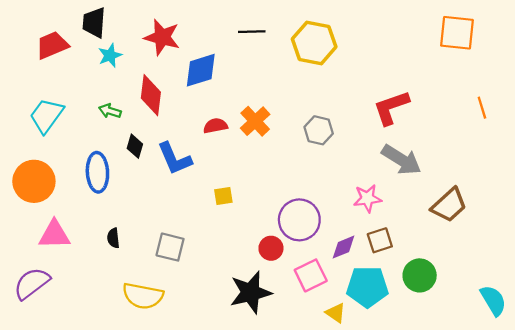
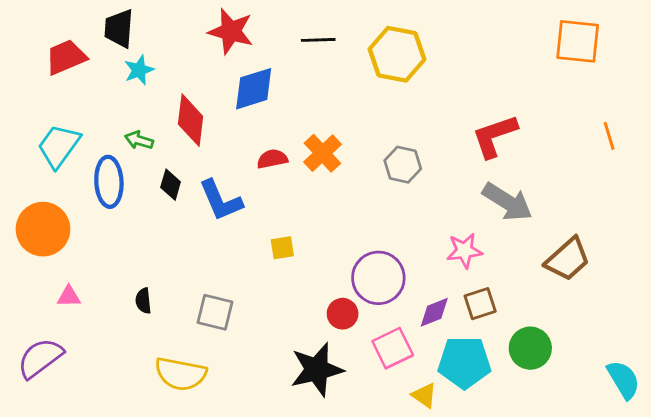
red star: (162, 37) -> (231, 31), moved
blue ellipse: (97, 172) -> (109, 182), moved
pink triangle: (54, 235) -> (69, 296), size x0.6

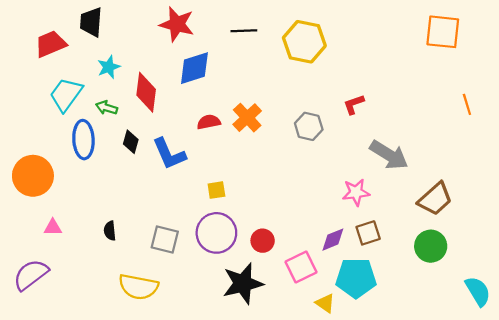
cyan star: (139, 70) -> (109, 67), moved
red L-shape: (494, 136) -> (354, 104), moved, size x0.6
cyan trapezoid: (59, 146) -> (66, 95), moved
purple circle: (378, 278) -> (216, 233), moved
green circle: (530, 348) -> (431, 246), moved

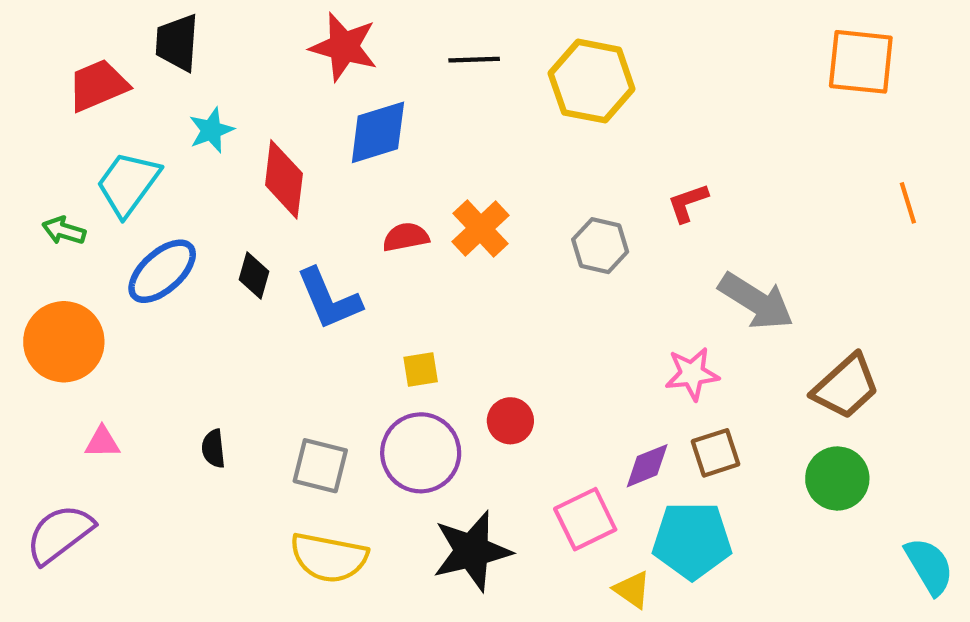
green arrow: (107, 108) -> (64, 231), moved
blue ellipse: (83, 140) -> (162, 271), turned 51
red circle: (263, 241) -> (510, 421), moved
yellow semicircle: (138, 287) -> (329, 558), moved

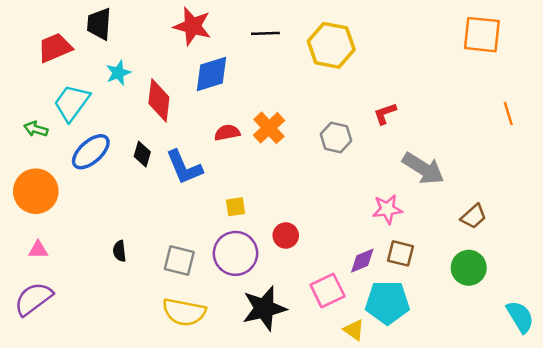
brown trapezoid: (846, 387) -> (473, 216), size x0.7
pink triangle: (102, 442) -> (38, 250), moved
brown square: (716, 453) -> (401, 253), turned 32

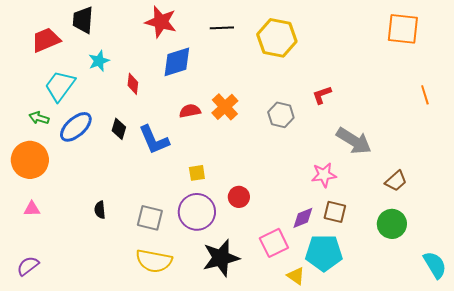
red diamond: (159, 100) -> (133, 84), size x0.6
green arrow: (36, 129) -> (39, 118), moved
purple semicircle: (33, 299) -> (28, 266), moved, size x0.7

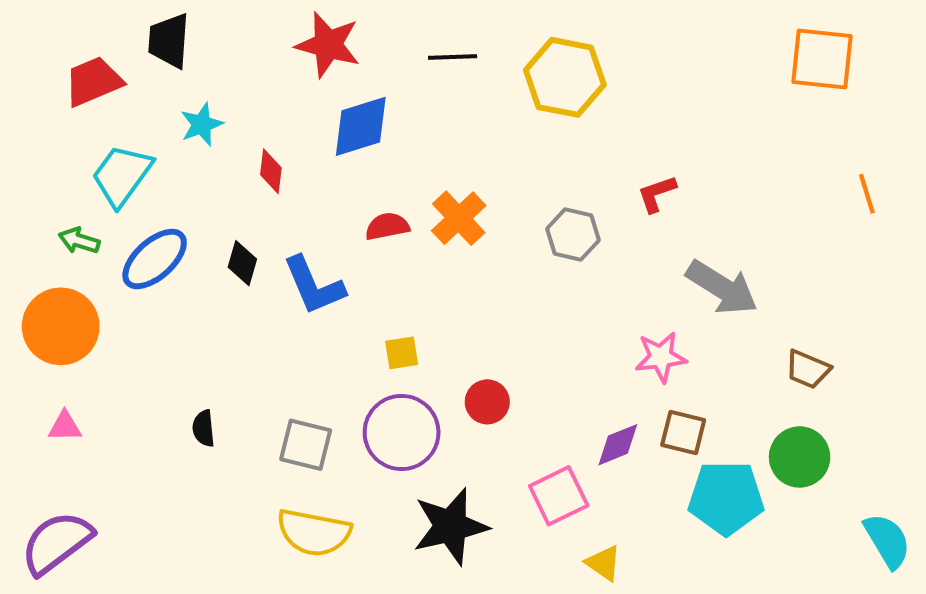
brown trapezoid: (396, 181) -> (808, 369), turned 65
cyan pentagon: (324, 253) -> (726, 498), moved
purple semicircle: (28, 266) -> (57, 543), size x1.6

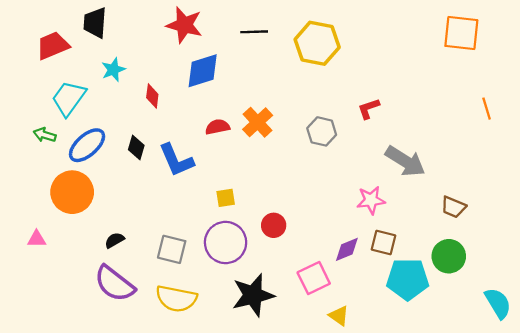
orange circle: (61, 326) -> (72, 192), moved
black semicircle: (204, 428) -> (114, 240), turned 66
purple semicircle: (57, 543) -> (114, 284), moved, turned -105

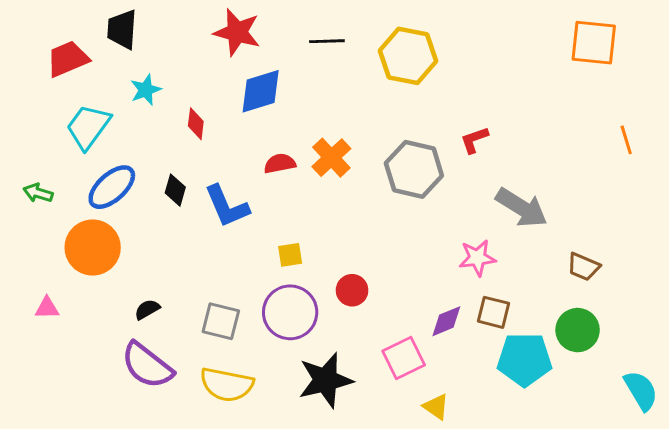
gray hexagon: (322, 131) -> (414, 169), size x1.5
green arrow: (45, 135) -> (38, 193), moved

